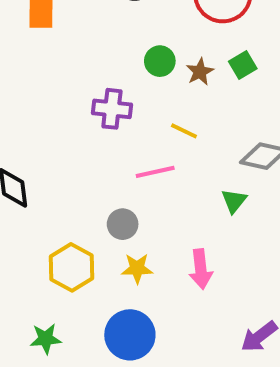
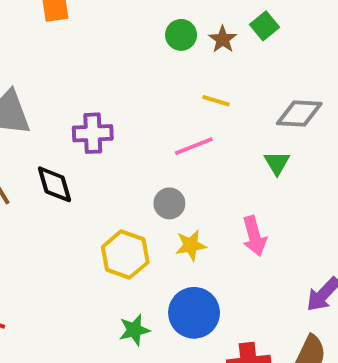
purple cross: (112, 109) -> (93, 133), moved
green star: (46, 339) -> (134, 330), moved

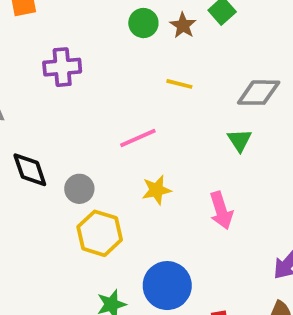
purple cross: (93, 133) -> (62, 67), moved
pink line: (194, 146) -> (138, 138), moved
gray circle: (169, 203) -> (79, 189), moved
yellow star: (191, 245) -> (157, 190), moved

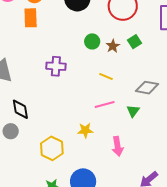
purple cross: (62, 67) -> (56, 66), moved
pink line: (138, 138) -> (105, 104), moved
gray circle: (79, 189) -> (11, 131), moved

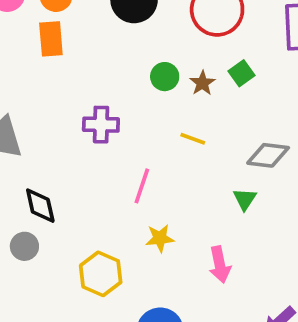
pink line: (105, 104) -> (142, 186), moved, turned -54

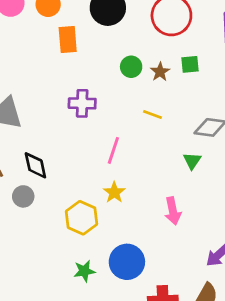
orange rectangle: (51, 39) -> (68, 39), moved
green square: (241, 73) -> (190, 64), turned 30
yellow star: (160, 238) -> (114, 192), moved, turned -30

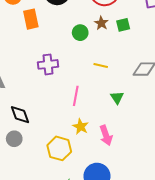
brown star: (160, 72) -> (101, 23), moved
green triangle: (192, 161) -> (117, 98), moved
pink arrow: (173, 211) -> (106, 135), moved

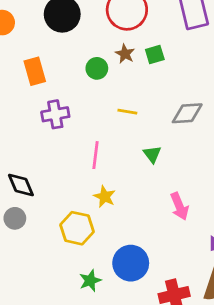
orange rectangle: (31, 19) -> (35, 71), moved
pink arrow: (106, 135) -> (179, 206), moved

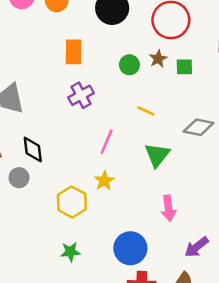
purple cross: (55, 114) -> (81, 95), turned -35
green triangle: (152, 154) -> (157, 155), size x1.5
blue circle: (131, 263) -> (130, 248), moved

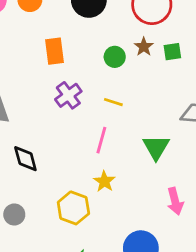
yellow line: (146, 111) -> (113, 102), moved
gray circle: (19, 178) -> (14, 214), moved

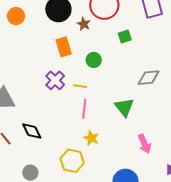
brown star: (144, 47) -> (84, 24), moved
orange rectangle: (54, 51) -> (64, 47), moved
green circle: (115, 57) -> (94, 60), moved
yellow line: (113, 102) -> (80, 86), moved

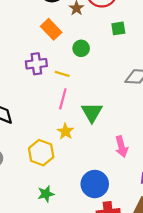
orange rectangle: (64, 47) -> (51, 29), turned -36
purple cross: (55, 80) -> (36, 64), turned 30
green triangle: (124, 107) -> (92, 112), moved

